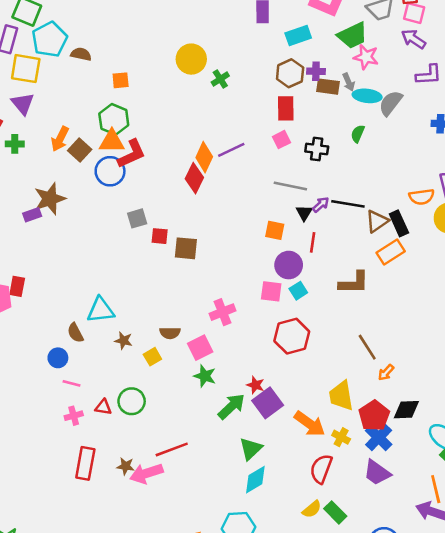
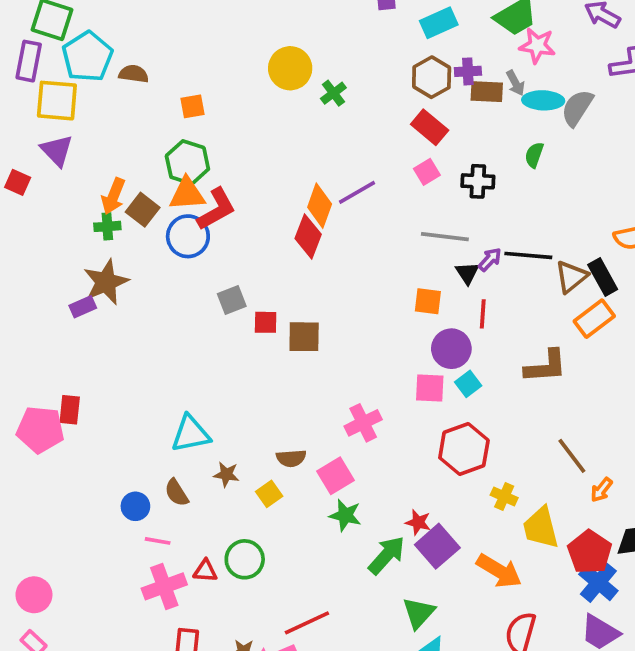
red rectangle: (286, 108) -> (430, 127), turned -45
green cross: (15, 144) -> (107, 226), moved
brown semicircle: (75, 333) -> (177, 493), moved
pink cross: (74, 416) -> (164, 586), size x1.6
yellow cross: (341, 437) -> (504, 496), moved

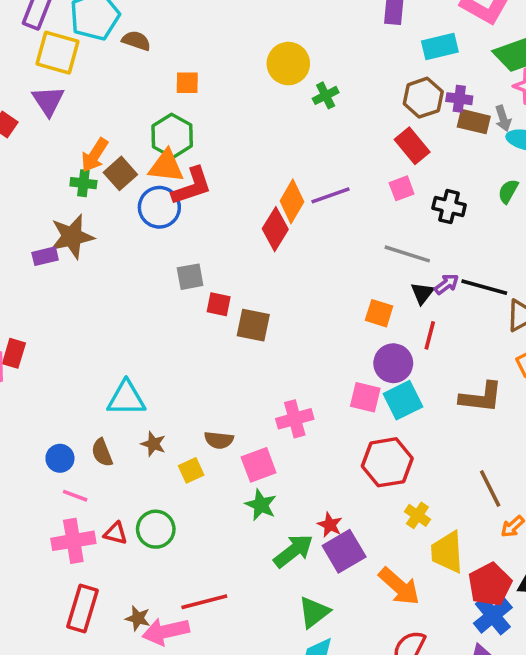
cyan square: (468, 384) -> (403, 400), size x1.5

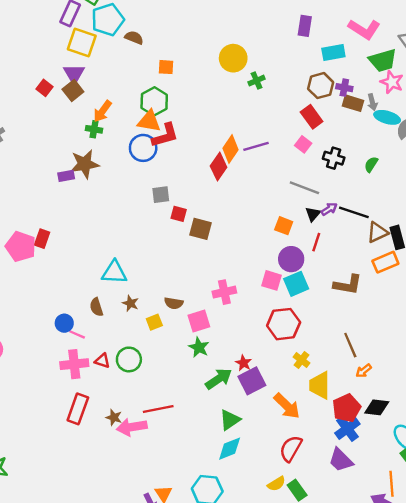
brown square: (120, 173) -> (73, 90), moved
pink square: (402, 188) -> (303, 144), turned -35
green semicircle: (508, 191) -> (371, 164), moved
blue circle: (60, 458) -> (64, 323), moved

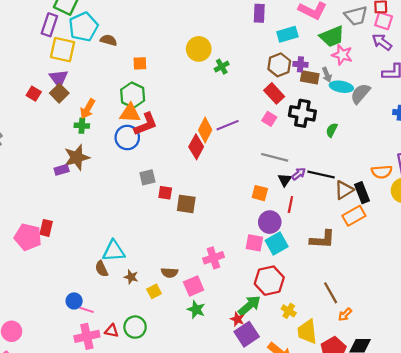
black cross: (334, 158) -> (302, 113), moved, size x1.4
brown semicircle: (96, 307) -> (101, 269), moved
green arrow: (219, 379) -> (249, 306), moved

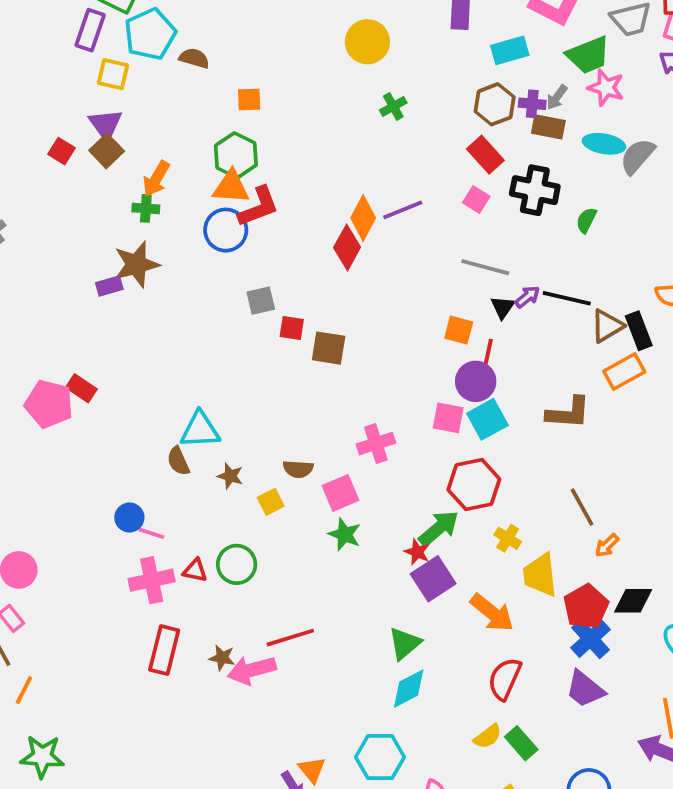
yellow circle: (199, 49) -> (367, 42), moved
yellow square: (63, 50) -> (113, 74), size x0.7
gray arrow: (327, 75) -> (557, 97), moved, turned 56
red line: (290, 205) -> (488, 354), moved
red rectangle: (46, 228) -> (81, 388), turned -70

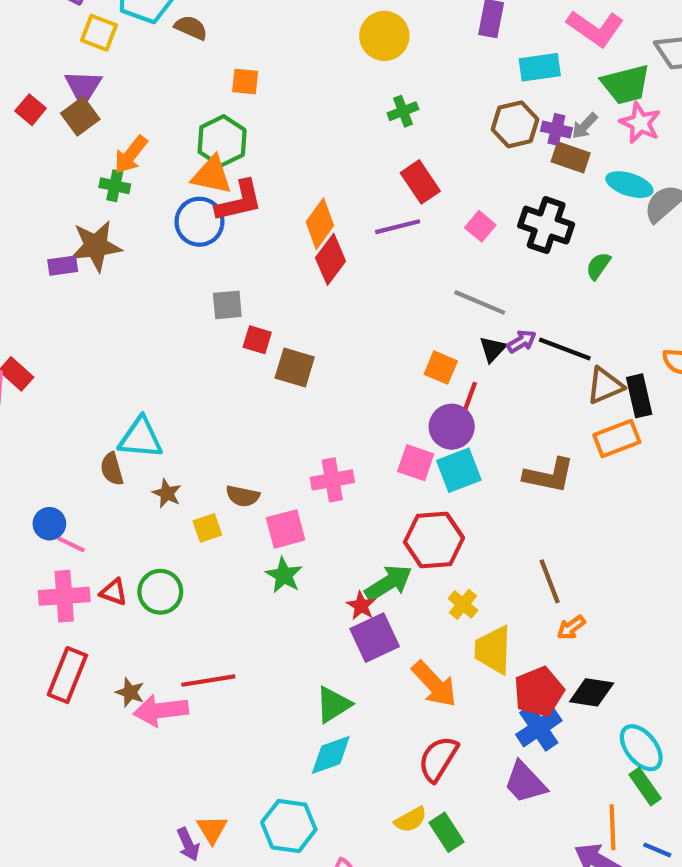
red rectangle: (485, 155) -> (420, 182), moved
orange diamond: (363, 218) -> (320, 224), moved

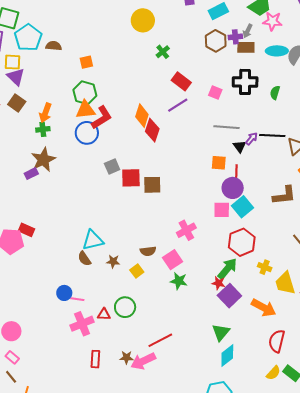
purple triangle: (83, 87) -> (16, 77), moved
red square: (257, 340) -> (131, 178), size x1.5
red rectangle: (67, 675) -> (95, 359), size x0.7

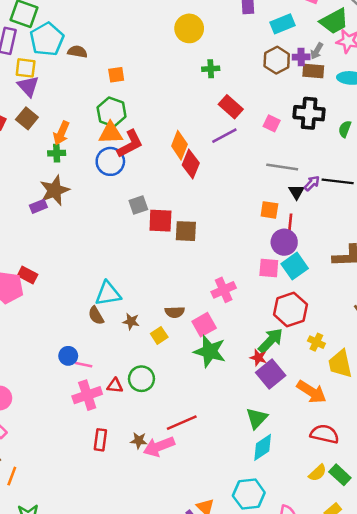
green cross: (163, 52) -> (211, 69), turned 32
green star: (179, 281) -> (210, 351), size x1.5
red semicircle: (277, 341) -> (325, 434), turned 85

